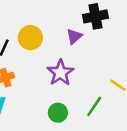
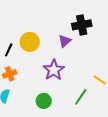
green circle: (58, 113) -> (44, 101), moved

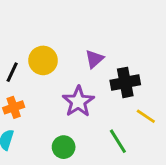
black cross: (82, 25) -> (125, 82), moved
green line: (81, 97) -> (118, 141), turned -66

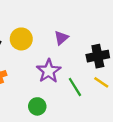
black cross: (125, 82) -> (98, 56), moved
green line: (118, 141) -> (75, 87), moved

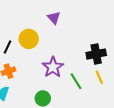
purple triangle: (61, 38) -> (54, 18), moved, turned -32
yellow line: (101, 82) -> (99, 77), turned 32

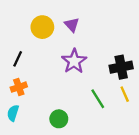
yellow circle: (29, 39) -> (42, 27), moved
purple star: (53, 67) -> (74, 61), moved

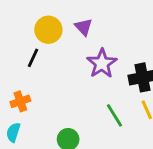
black line: (18, 59) -> (33, 58), moved
purple star: (74, 61) -> (102, 63), moved

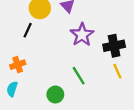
green line: (114, 115) -> (79, 76), moved

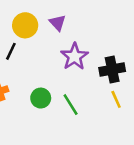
green circle: (55, 95) -> (41, 98), moved

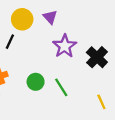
black cross: (112, 69) -> (97, 57), turned -35
yellow line: (116, 99) -> (101, 102), moved

